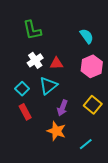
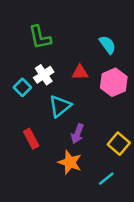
red triangle: (56, 63) -> (80, 72), moved
cyan square: (22, 89) -> (22, 87), moved
yellow square: (93, 105) -> (119, 144), moved

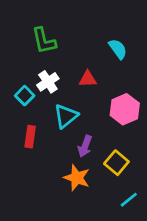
pink hexagon: (114, 82) -> (125, 109), moved
red rectangle: (31, 139) -> (30, 137), moved, turned 36
yellow square: (119, 144) -> (116, 163), moved
cyan line: (106, 179) -> (129, 200), moved

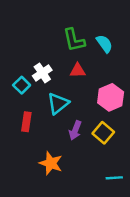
green L-shape: (44, 41) -> (74, 40), moved
yellow square: (116, 163) -> (103, 133), moved
orange star: (77, 178) -> (51, 163), moved
cyan line: (129, 200) -> (114, 178), turned 35

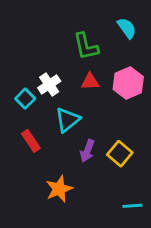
cyan semicircle: (104, 44) -> (127, 28), moved
pink hexagon: (111, 97) -> (128, 83), moved
red rectangle: (26, 122) -> (31, 141), turned -42
orange star: (51, 163) -> (59, 189), turned 30

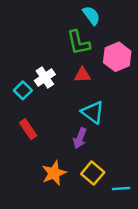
cyan semicircle: (127, 28) -> (91, 15), moved
pink hexagon: (128, 83) -> (117, 57), moved
cyan triangle: (68, 120) -> (93, 112), moved, turned -45
yellow square: (120, 154) -> (93, 173), moved

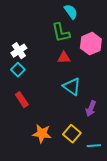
white cross: (45, 77) -> (19, 51), moved
purple arrow: (80, 138) -> (91, 109), moved
orange star: (54, 173) -> (42, 134), turned 30

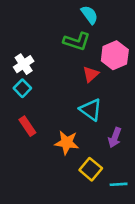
green L-shape: (61, 33) -> (77, 41), turned -60
red triangle: (64, 58) -> (91, 74), moved, turned -40
orange star: (42, 134) -> (67, 143), moved

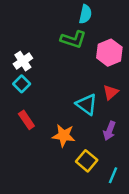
cyan semicircle: (89, 15) -> (85, 14), turned 48
red triangle: (91, 74) -> (111, 92), moved
cyan line: (119, 184) -> (113, 175), turned -63

